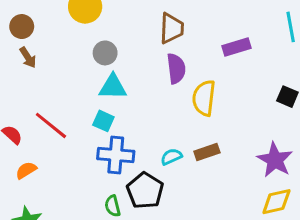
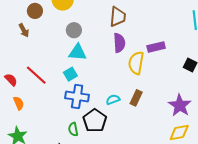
brown circle: (22, 27) -> (35, 11), moved
purple rectangle: (236, 47) -> (156, 47), moved
cyan square: (103, 121) -> (70, 74), turned 32
brown rectangle: (207, 152) -> (136, 98), turned -49
orange semicircle: (26, 170) -> (19, 103), turned 96

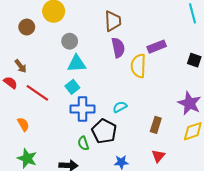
brown arrow: (24, 30) -> (21, 66), moved
red semicircle: (11, 80) -> (10, 83), moved
brown rectangle: (136, 98) -> (156, 125), moved

